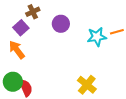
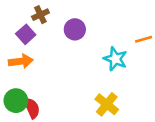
cyan star: (97, 37) -> (115, 59), moved, turned 30
orange arrow: (17, 50) -> (21, 61), turned 120

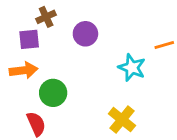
purple square: (26, 34) -> (29, 39), turned 36
green circle: (16, 101) -> (53, 93), moved

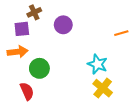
cyan star: (132, 68) -> (97, 64), moved
yellow cross: (122, 120) -> (103, 88), moved

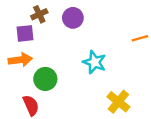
purple circle: (63, 25) -> (73, 18), moved
cyan star: (97, 64) -> (94, 62), moved

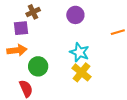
purple circle: (73, 18) -> (75, 15), moved
yellow cross: (118, 102) -> (81, 72), moved

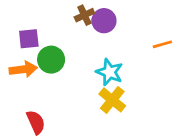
brown cross: (33, 12) -> (84, 15), moved
green circle: (38, 66) -> (51, 60), moved

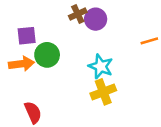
yellow cross: (112, 100) -> (103, 92), turned 30

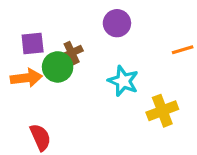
brown cross: (78, 14) -> (72, 53), moved
yellow cross: (103, 92) -> (162, 111), moved

